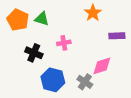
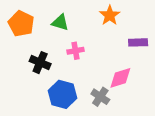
green triangle: (42, 19) -> (60, 22), moved

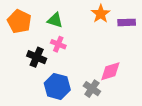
purple rectangle: (138, 42) -> (127, 22), moved
pink cross: (76, 51) -> (58, 44), moved, turned 32

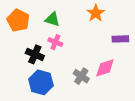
purple rectangle: (127, 22) -> (120, 39), moved
blue hexagon: (57, 86) -> (41, 82), moved
gray cross: (92, 89) -> (81, 76), moved

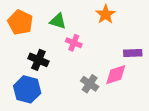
purple rectangle: (120, 39) -> (133, 53), moved
pink cross: (55, 42) -> (74, 43), moved
blue hexagon: (41, 82) -> (27, 89), moved

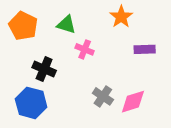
purple rectangle: (133, 53) -> (145, 49), moved
pink diamond: (116, 75) -> (133, 102), moved

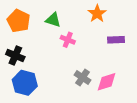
black cross: (44, 69) -> (15, 56), moved

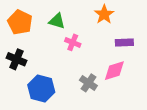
pink diamond: (107, 82) -> (114, 71), moved
blue hexagon: (25, 83) -> (41, 89), moved

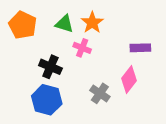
orange star: (104, 14) -> (92, 23), moved
black cross: (17, 59) -> (50, 67), moved
pink diamond: (114, 71) -> (129, 80), turned -35

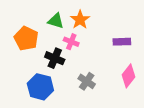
orange pentagon: (23, 25) -> (26, 38), moved
black cross: (50, 67) -> (55, 58), moved
pink diamond: (129, 80) -> (128, 76), moved

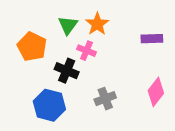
green triangle: (56, 21) -> (68, 25), turned 49
purple rectangle: (122, 42) -> (152, 39), moved
gray cross: (87, 81) -> (105, 99), turned 35

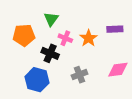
orange star: (97, 24) -> (89, 38), moved
orange pentagon: (32, 47) -> (24, 35), turned -30
pink diamond: (156, 92) -> (118, 70), turned 45

